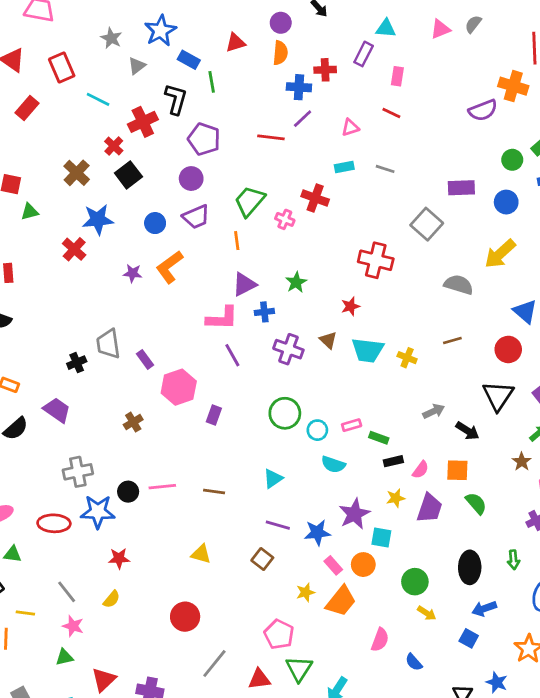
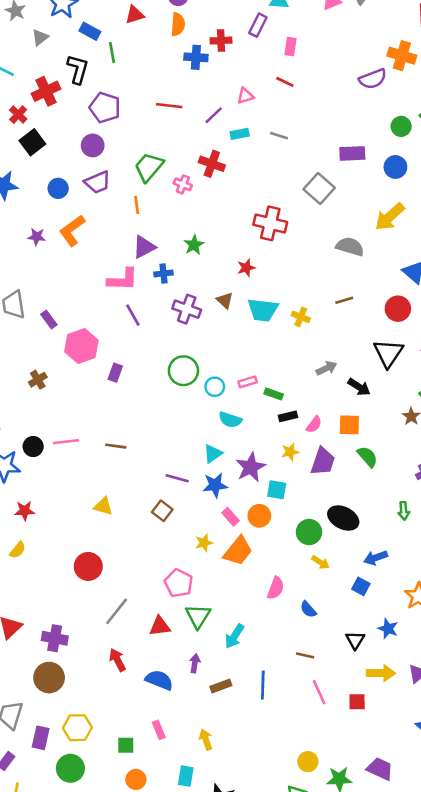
purple line: (303, 119) -> (214, 115), moved
cyan triangle: (273, 479) -> (213, 454), moved
black ellipse: (470, 567) -> (343, 518), moved, turned -64

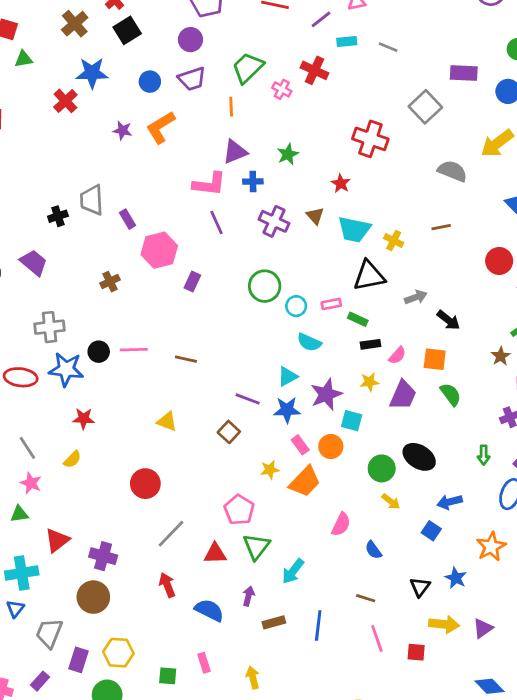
red star: (246, 268) -> (341, 183), turned -30
red circle: (398, 309) -> (499, 261), moved
black triangle: (388, 353) -> (369, 276), moved, turned 40

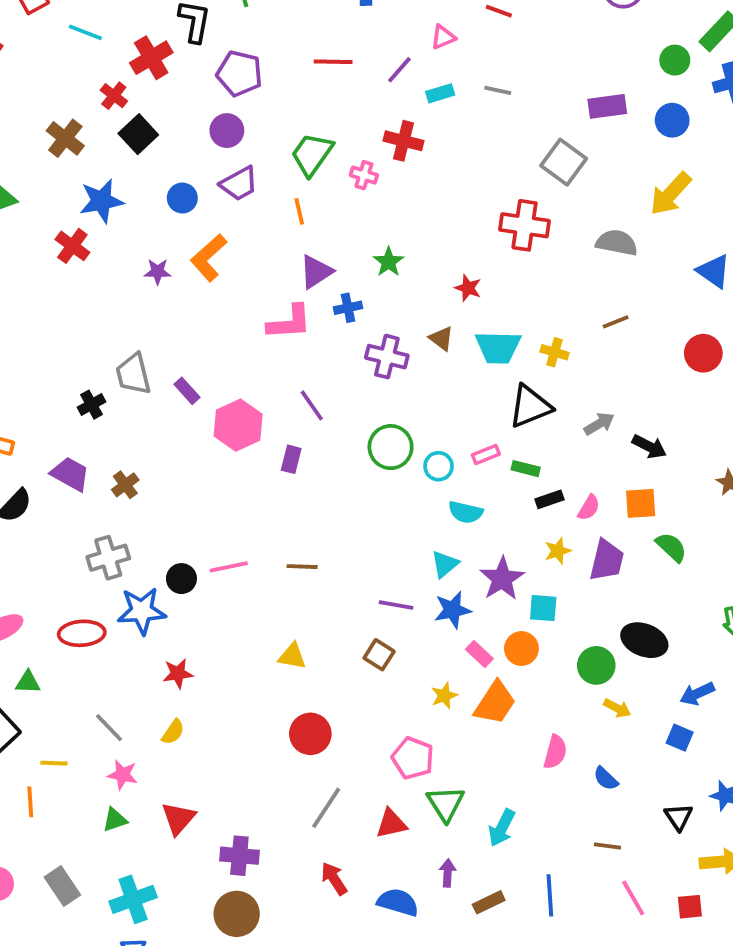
red cross: (370, 139) -> (525, 225), moved
purple line: (217, 223) -> (312, 405), moved
brown cross: (110, 282) -> (125, 485), moved
red circle: (145, 484) -> (310, 734), moved
red triangle: (57, 540) -> (178, 818), moved

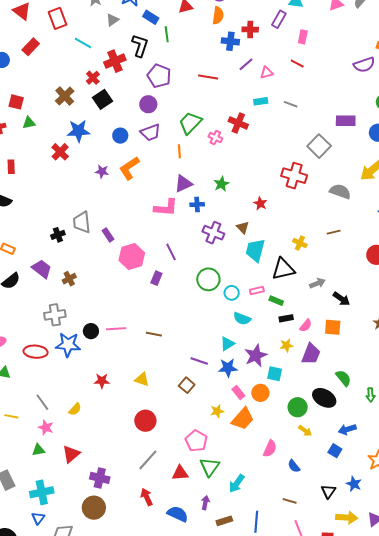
purple line: (399, 70) -> (246, 64), moved
cyan trapezoid: (498, 347) -> (255, 250), moved, turned 95
green semicircle: (671, 547) -> (343, 378), moved
red star: (178, 674) -> (102, 381), moved

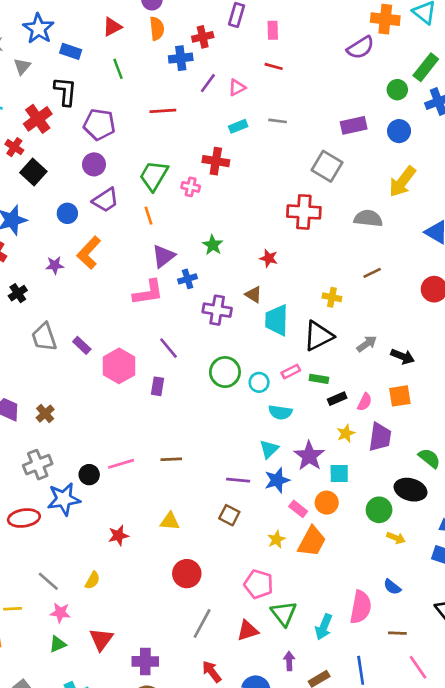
green line: (167, 34) -> (118, 69), moved
black cross: (58, 235) -> (18, 293), moved
pink semicircle: (270, 449) -> (361, 607), moved, size x1.4

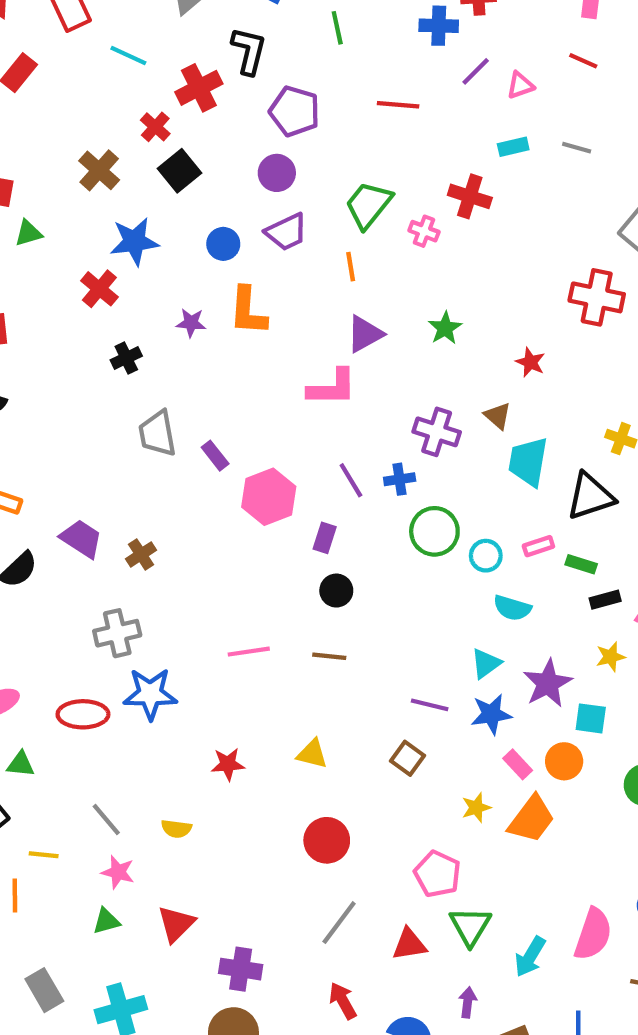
orange L-shape: (89, 253) -> (248, 311), turned -48
blue cross: (188, 279) -> (400, 479), moved
black circle: (89, 475) -> (336, 591), moved
yellow semicircle: (92, 580) -> (176, 829), turned 60

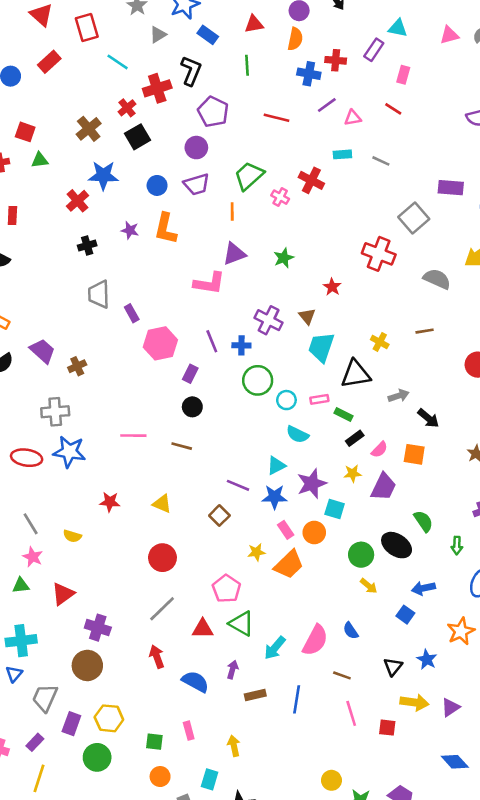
black rectangle: (605, 600) -> (355, 438), turned -30
green triangle: (470, 926) -> (241, 624), turned -40

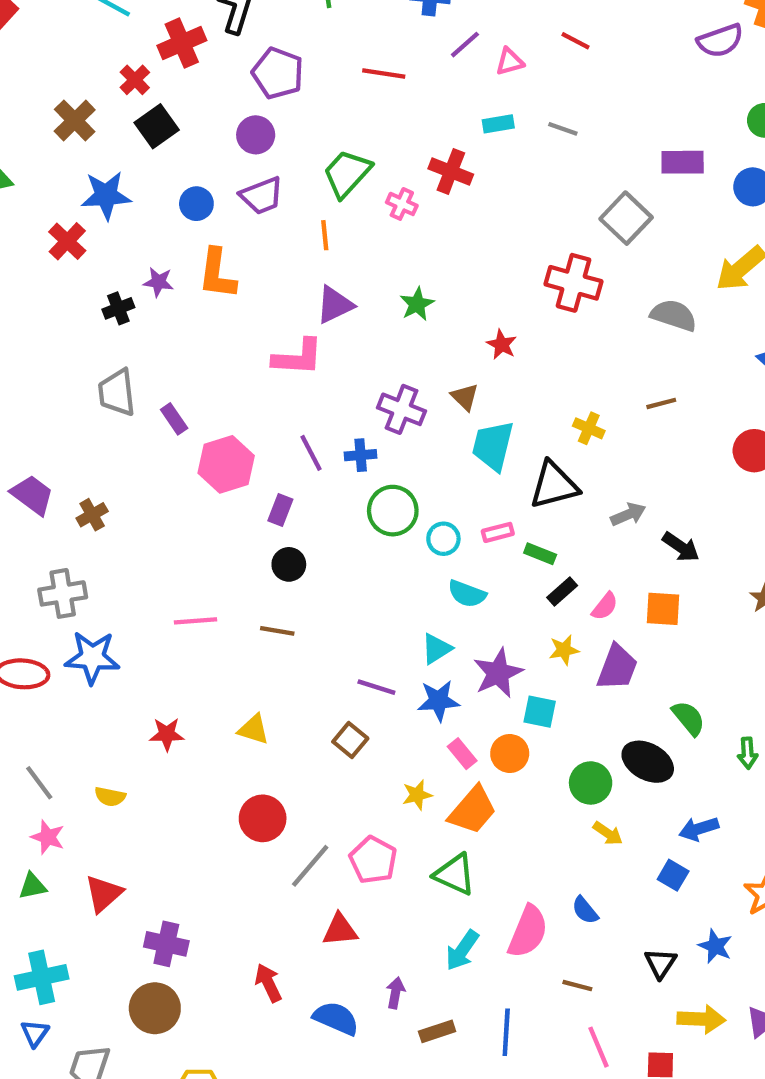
black cross: (87, 245) -> (118, 308), moved
gray line: (162, 609) -> (310, 866), moved
green triangle: (241, 624) -> (455, 874), moved

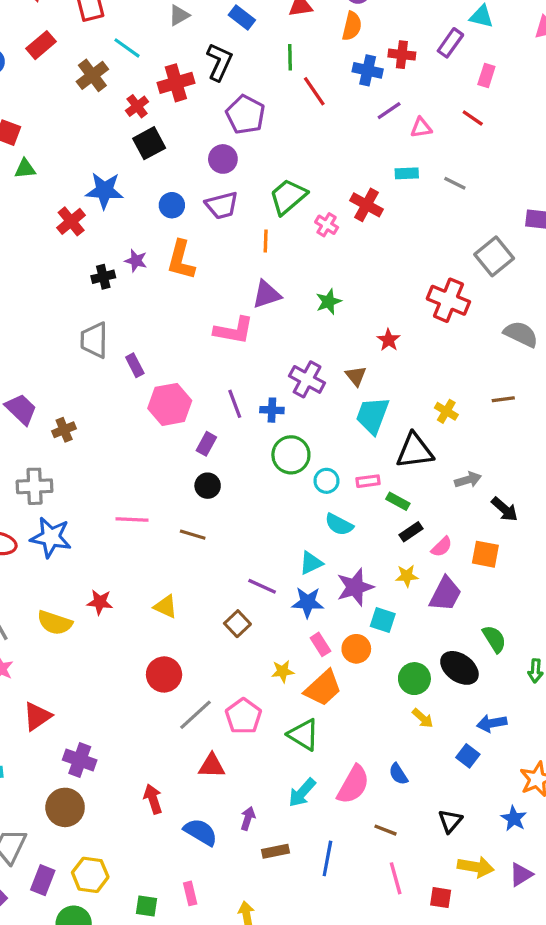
red line: (384, 73) -> (314, 91), moved, turned 40
brown cross: (75, 120) -> (92, 75), moved
yellow semicircle: (110, 797) -> (55, 623), moved, size x1.5
blue star: (715, 946) -> (514, 818), moved

